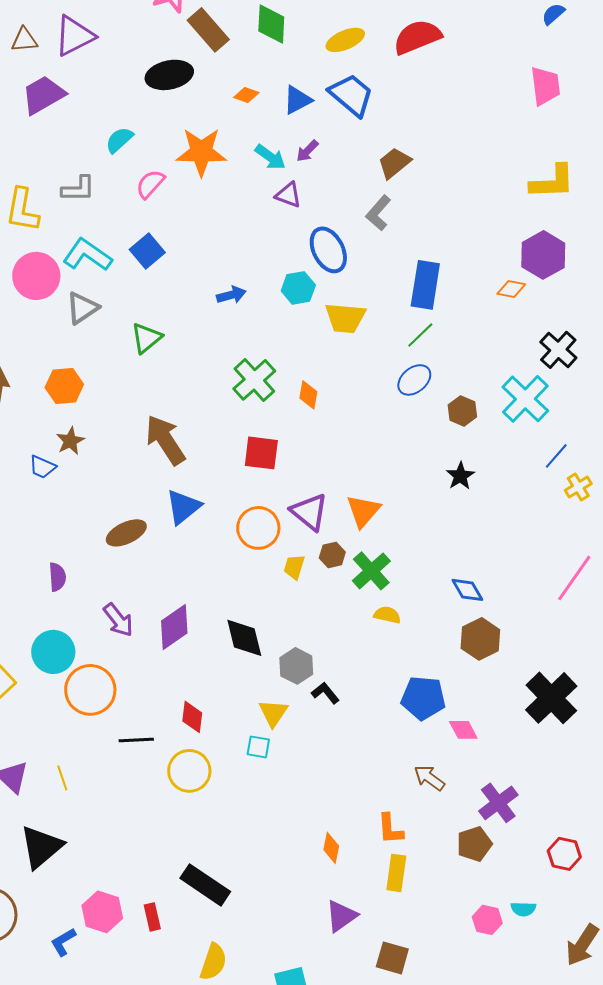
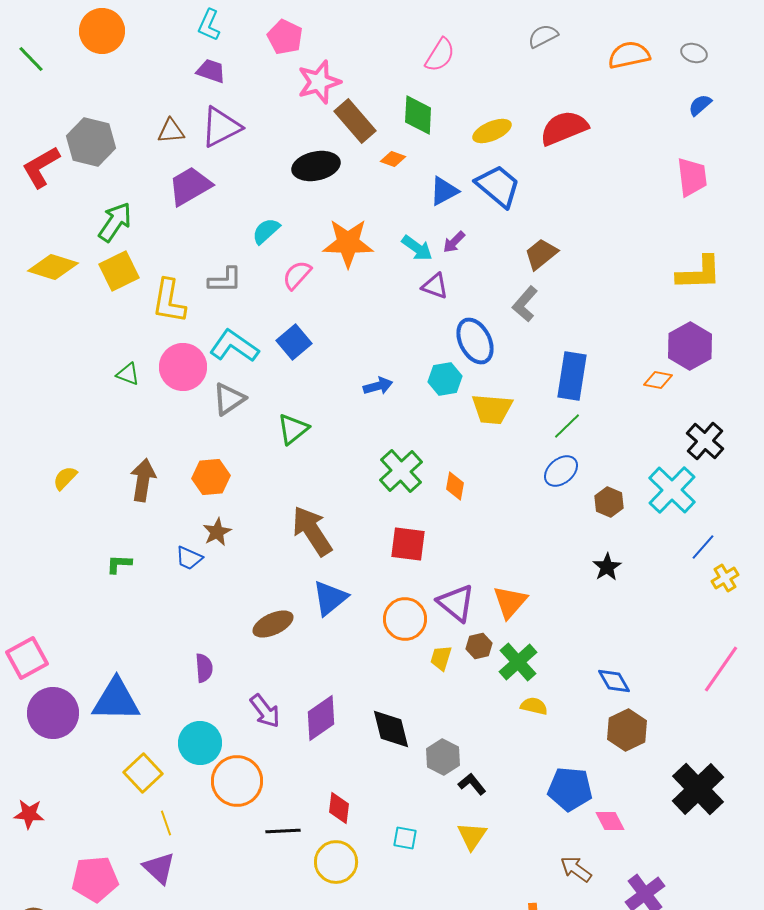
orange diamond: (246, 95) -> (393, 159), moved
yellow triangle: (273, 713) -> (472, 836), moved
yellow line: (62, 778) -> (166, 823), moved

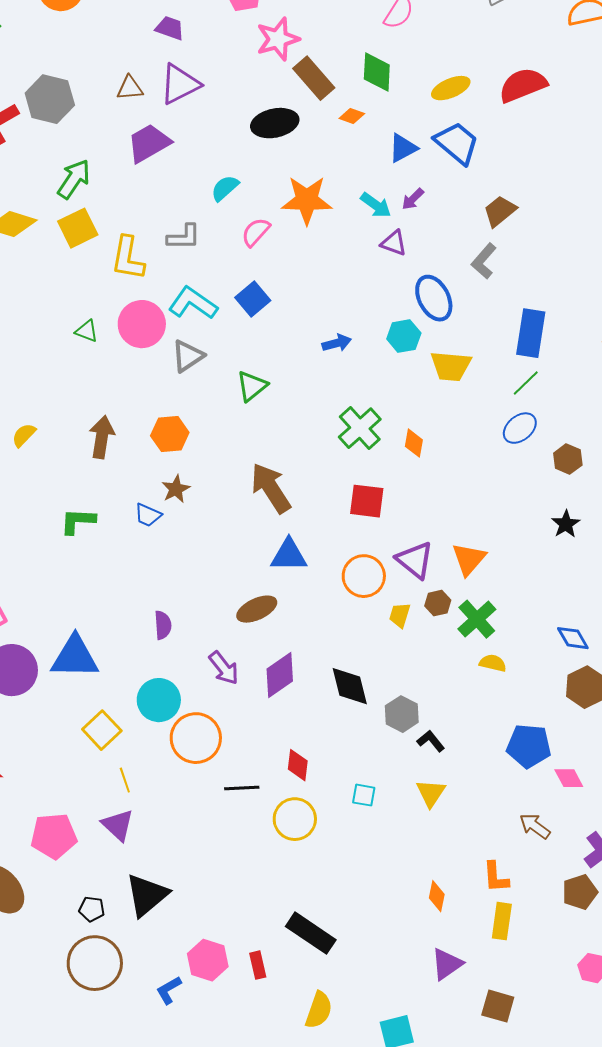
green L-shape: (119, 564) -> (78, 521), size x1.4
blue triangle: (330, 598) -> (289, 555), turned 39
brown ellipse: (273, 624) -> (257, 609), moved

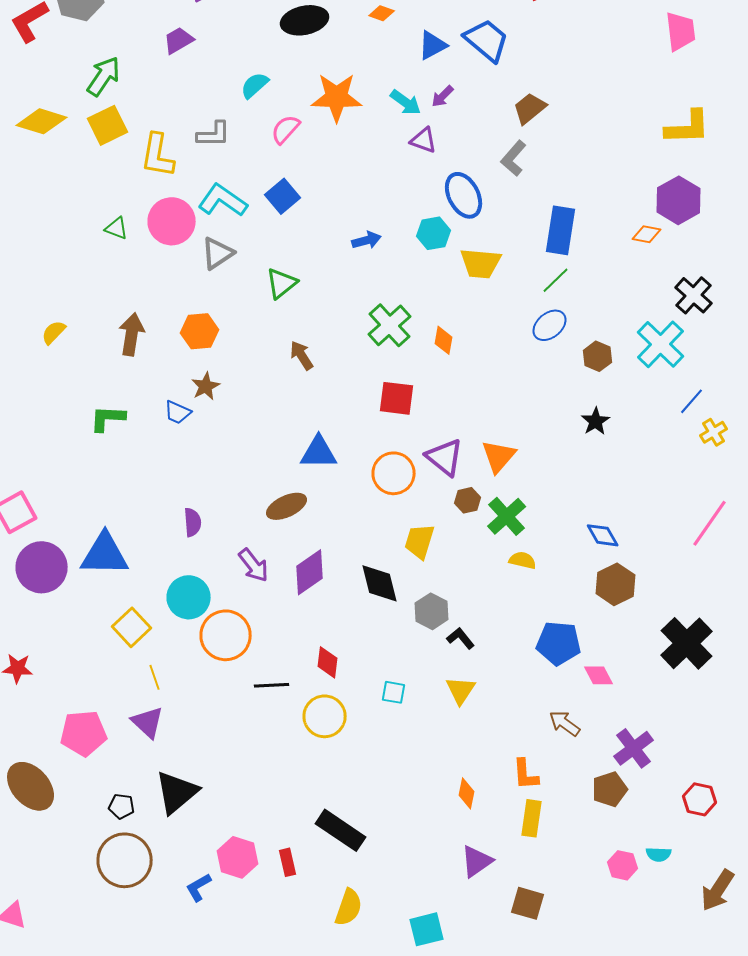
purple trapezoid: (149, 143) -> (179, 40), size x0.7
brown arrow: (271, 488) -> (302, 355), moved, size x0.6
yellow trapezoid: (400, 615) -> (420, 541), moved, size x1.4

